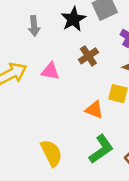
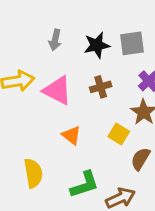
pink triangle: (50, 71) -> (57, 90), size x1.5
orange triangle: (94, 110) -> (71, 135), moved

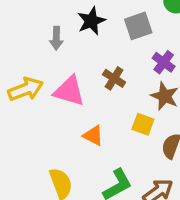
black star: (97, 45) -> (91, 21), moved
brown cross: (101, 87) -> (114, 78), turned -30

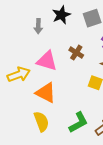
yellow arrow: (26, 89) -> (19, 75), moved
orange triangle: (93, 136) -> (46, 93), moved, size x1.5

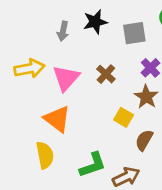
pink triangle: (47, 61) -> (66, 78), turned 45
yellow arrow: (19, 75) -> (29, 68), moved

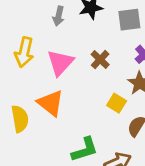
yellow arrow: (29, 68) -> (24, 52), turned 112
yellow semicircle: (45, 155) -> (20, 119), moved

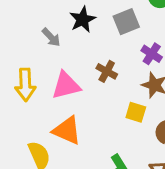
gray arrow: (58, 16) -> (51, 37), turned -42
pink triangle: (60, 63) -> (66, 85), turned 48

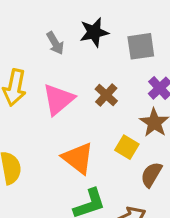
pink triangle: (66, 85) -> (58, 99), turned -40
orange triangle: (67, 130) -> (78, 158), moved

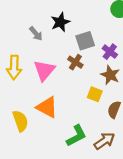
gray square: (141, 46) -> (85, 41), moved
orange triangle: (78, 158) -> (47, 107), moved

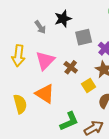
brown cross: (75, 62) -> (71, 67), moved
yellow square: (95, 94) -> (89, 85), turned 32

